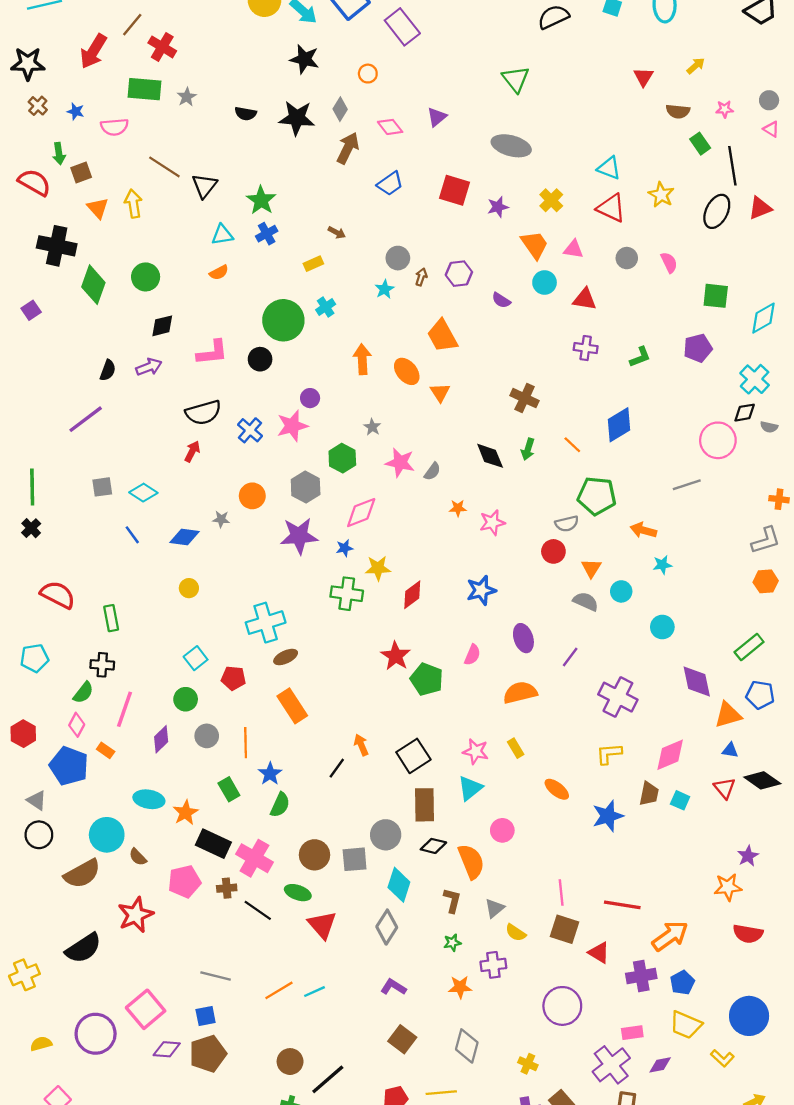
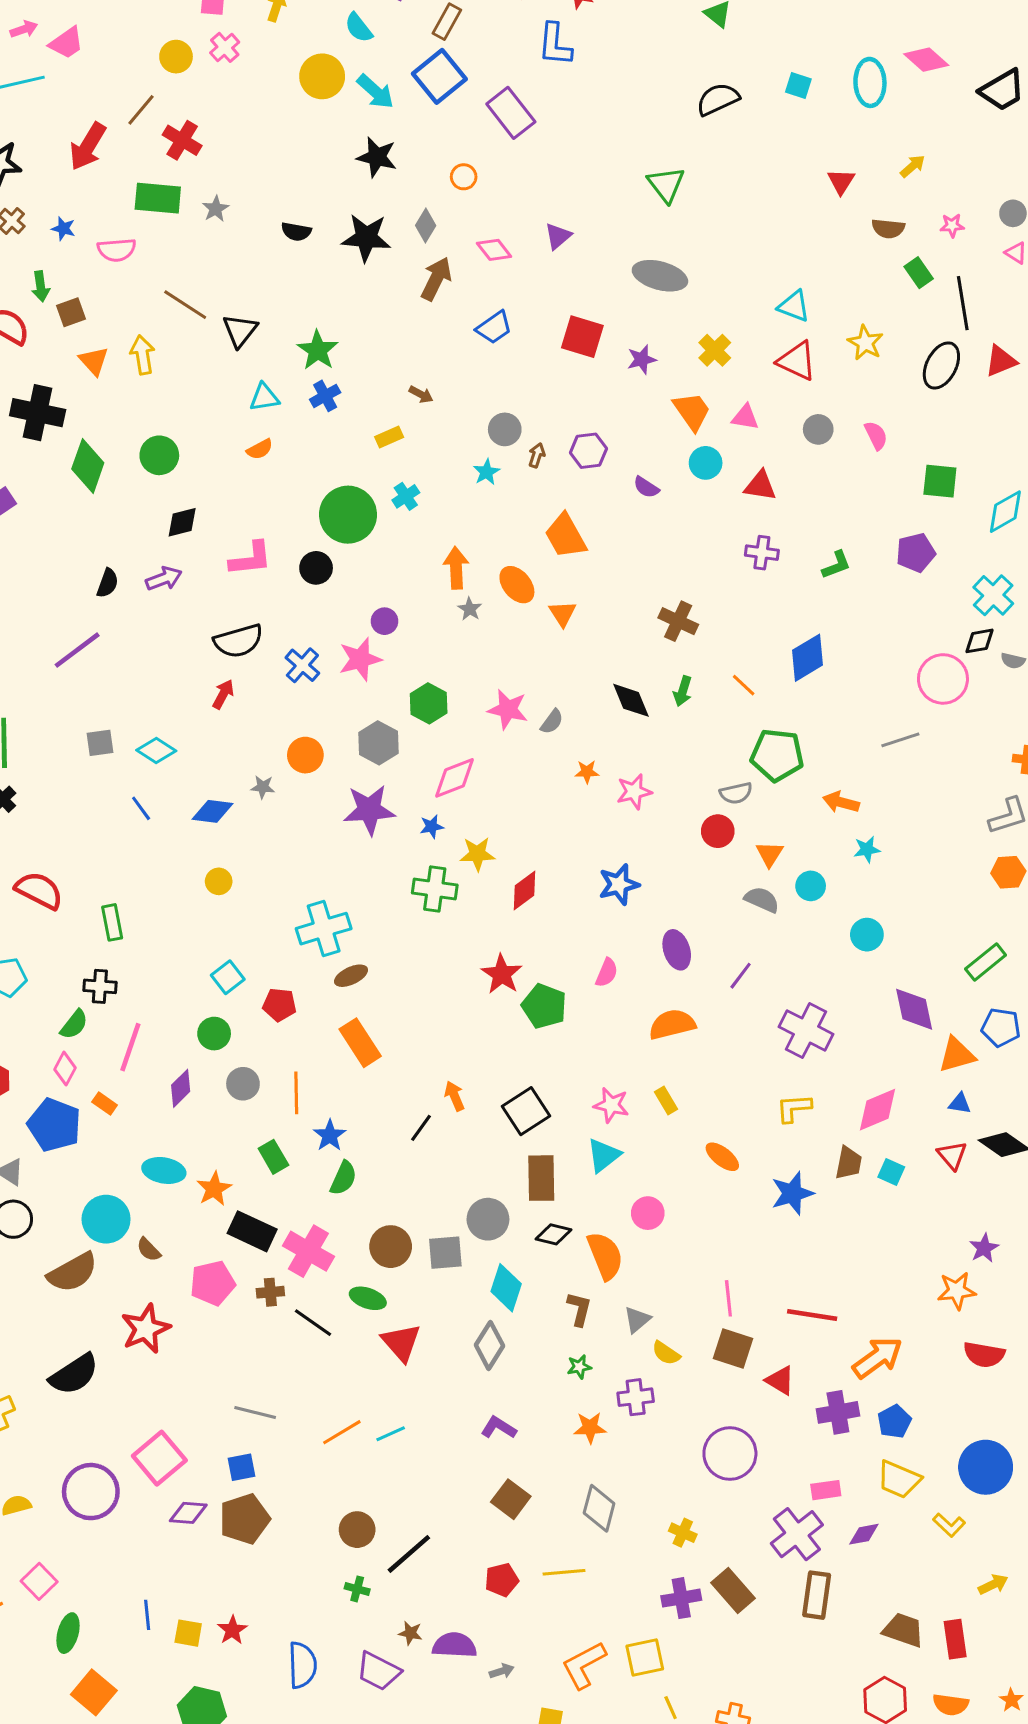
gray star: (372, 427) -> (470, 609), moved

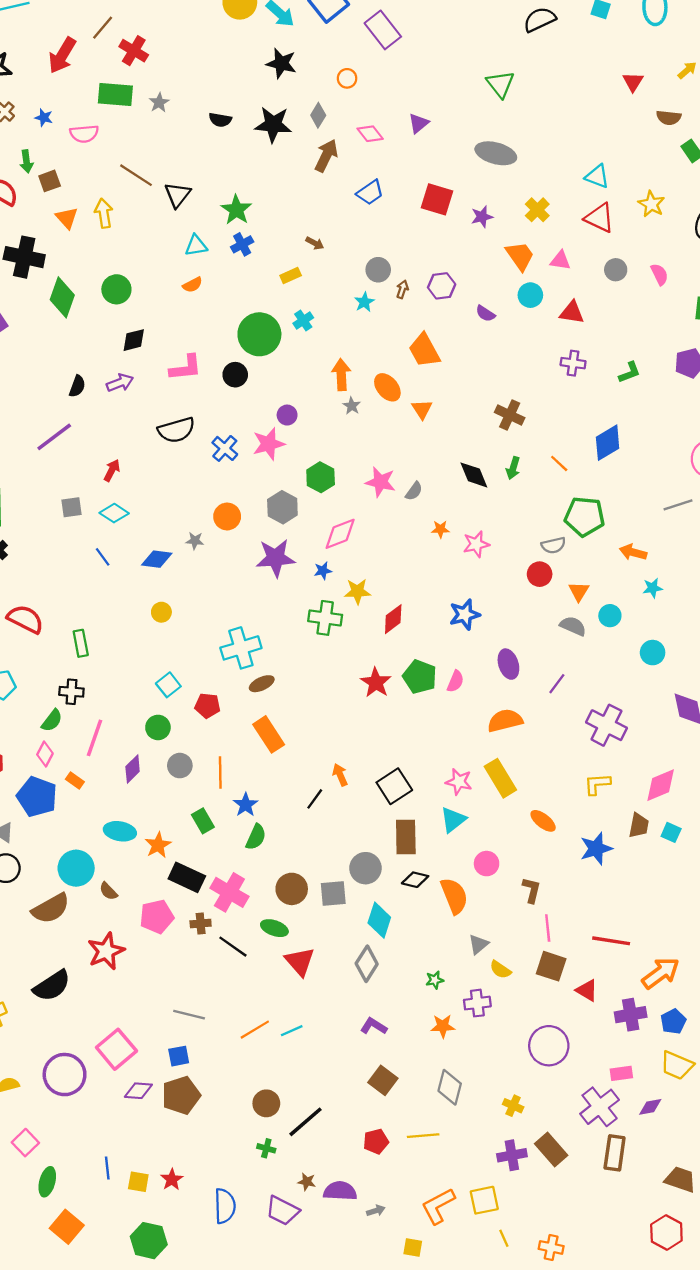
red arrow: (223, 694) -> (112, 470), moved
green pentagon: (544, 1006) -> (420, 677), moved
yellow rectangle: (666, 1100) -> (500, 778), size x1.8
brown L-shape: (579, 1309) -> (532, 890), moved

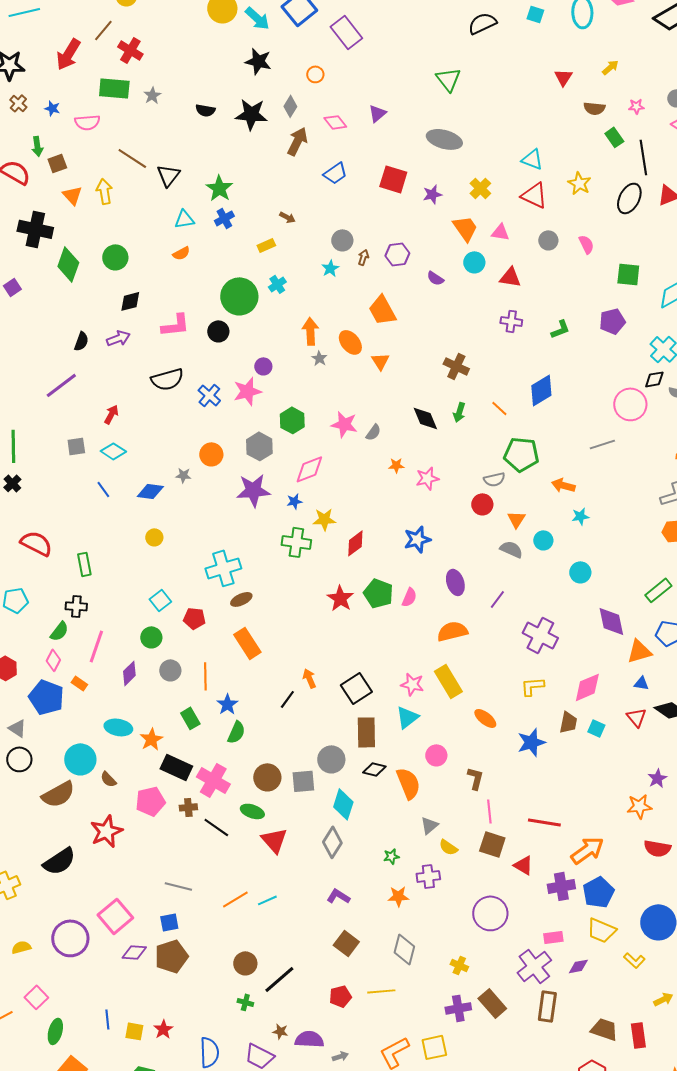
blue pentagon: (673, 1021) -> (598, 892), size x1.4

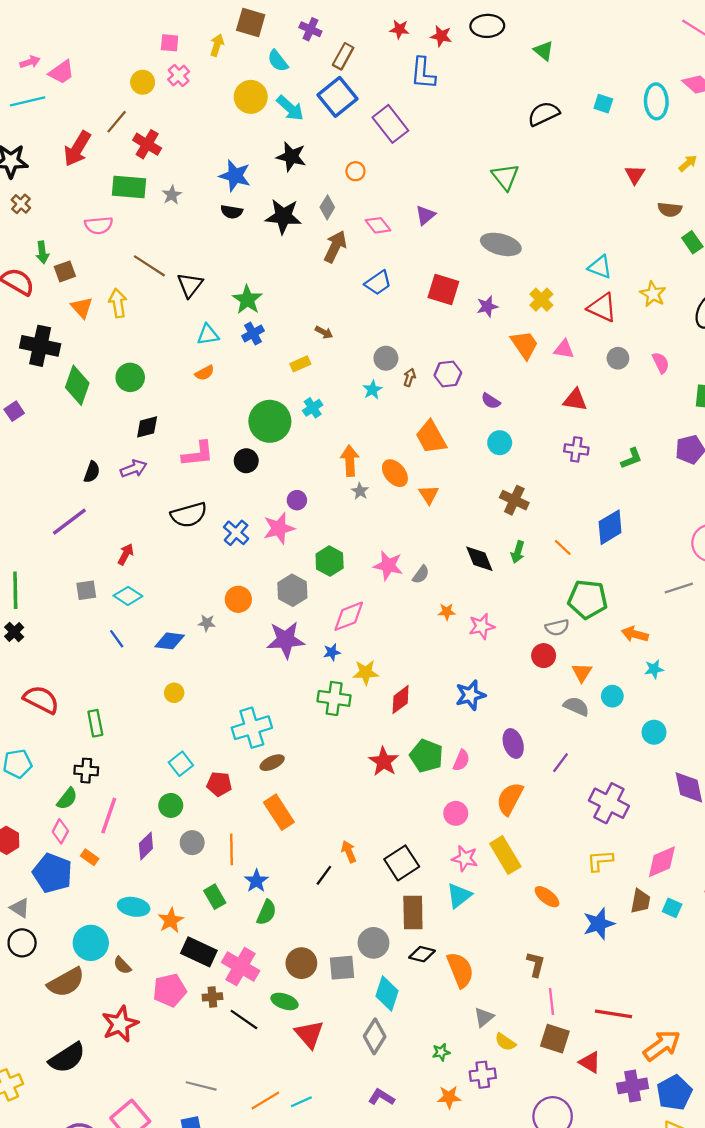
blue star: (52, 108) -> (235, 176), moved, size x1.8
cyan circle: (474, 262) -> (500, 443), moved
orange semicircle: (452, 631) -> (510, 799), turned -48
pink circle: (436, 755) -> (456, 813), moved

